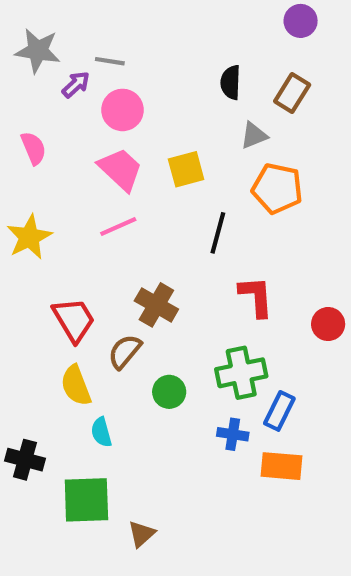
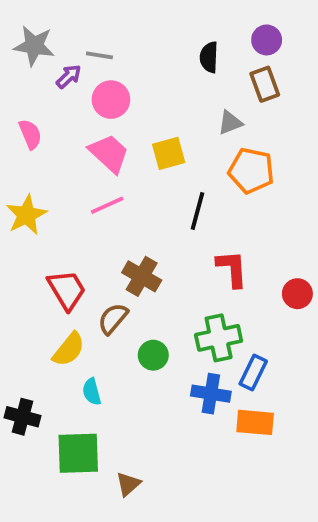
purple circle: (301, 21) -> (267, 40), moved
black semicircle: (231, 82) -> (209, 57), moved
brown rectangle: (292, 93) -> (265, 84), turned -52
yellow semicircle: (76, 385) -> (69, 349), turned -120
blue cross: (233, 434) -> (211, 394), size x1.4

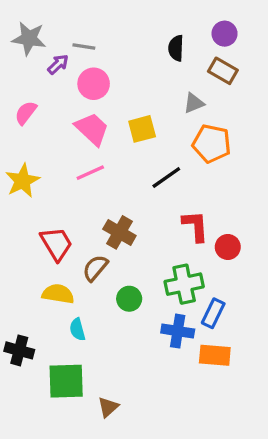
brown rectangle: (265, 84) -> (223, 71), turned -40
pink semicircle: (30, 134) -> (26, 113), turned -120
black line: (197, 211) -> (166, 177), turned 40
red circle: (297, 294) -> (228, 247), moved
yellow semicircle: (69, 349) -> (58, 294), turned -120

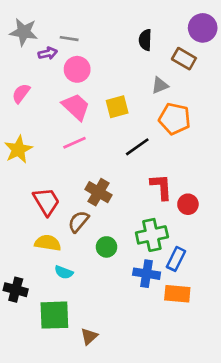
purple circle: (225, 34) -> (203, 28), moved, size x1.4
purple arrow: (58, 64) -> (48, 53), turned 30
cyan semicircle: (77, 329) -> (64, 272), turned -54

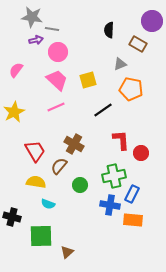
gray star: (24, 32) -> (32, 17), moved

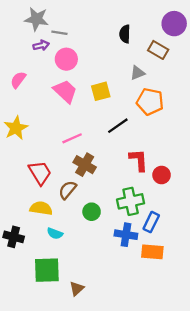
pink line: (56, 107) -> (72, 138), moved
black cross: (12, 217) -> (14, 237), moved

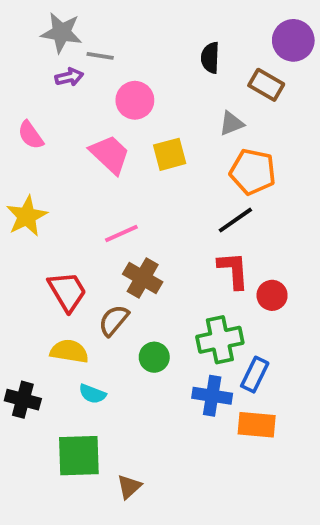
pink circle: (66, 59) -> (135, 100), moved
pink semicircle: (18, 80) -> (31, 135), turned -72
black line: (118, 126) -> (235, 220), moved

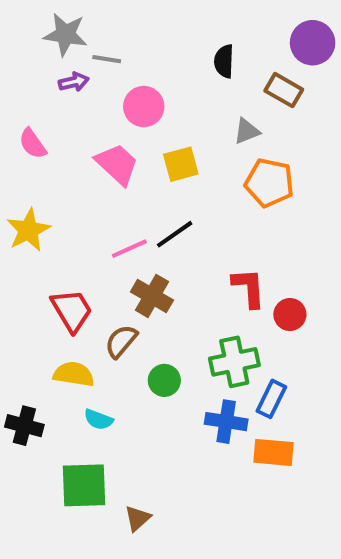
black line: (235, 220) -> (175, 234), moved

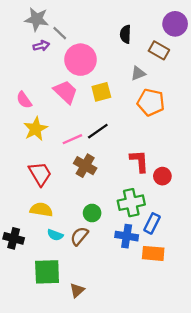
gray line: (107, 59) -> (60, 33), turned 35
pink circle: (144, 107) -> (81, 60), size x1.4
pink semicircle: (33, 144) -> (24, 100), moved
yellow star: (28, 230) -> (36, 129), moved
brown semicircle: (121, 341) -> (79, 236), moved

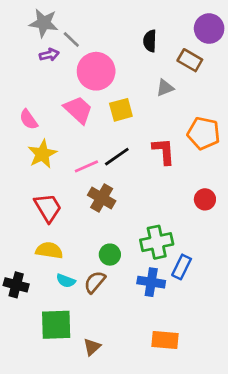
orange pentagon: (151, 102) -> (204, 133), moved
red L-shape: (139, 161) -> (164, 151), moved
red circle: (162, 176) -> (205, 199), moved
orange rectangle: (153, 253) -> (165, 340), moved

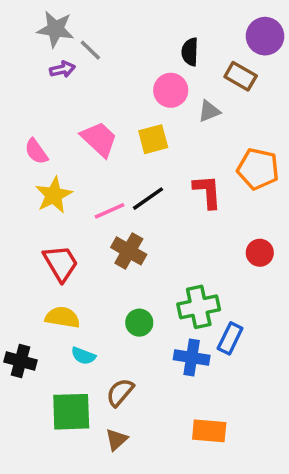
pink circle: (96, 71) -> (171, 90), moved, size x0.7
brown semicircle: (95, 282) -> (120, 392), moved

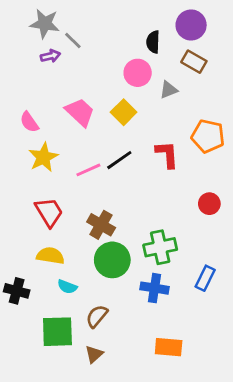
purple circle: (265, 36) -> (191, 25), moved
yellow square: (153, 139) -> (124, 112), turned -30
brown cross: (129, 251) -> (101, 225), moved
green circle: (139, 323) -> (112, 260), size x1.6
blue rectangle: (230, 338) -> (205, 278), moved

